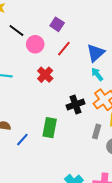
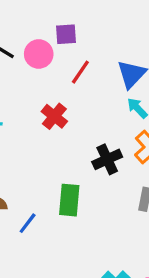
purple square: (57, 24) -> (66, 34), turned -32
pink circle: (35, 44) -> (39, 54), moved

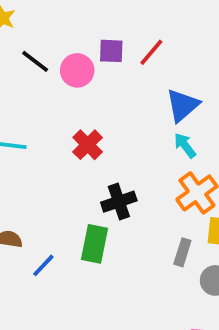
red line: (80, 72) -> (151, 52), moved
black cross: (107, 159) -> (119, 202), moved

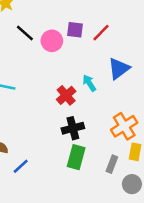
red cross: (88, 145) -> (66, 95), moved
cyan arrow: (185, 145) -> (89, 83), moved
green rectangle: (95, 244) -> (76, 157), moved

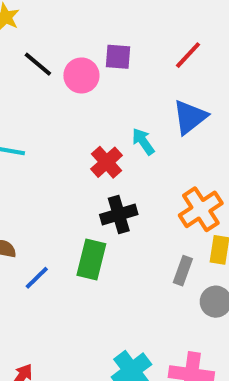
red line: (101, 33) -> (188, 55), moved
green rectangle: (76, 157) -> (91, 260), moved

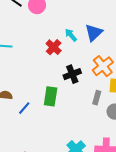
blue triangle: (190, 117) -> (94, 33), moved
black cross: (119, 215) -> (72, 74), moved

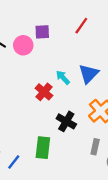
black cross: (72, 74) -> (66, 121), turned -36

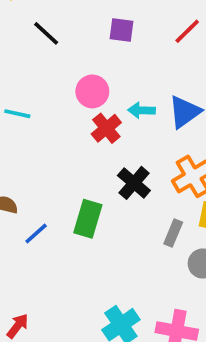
pink circle: (23, 45) -> (92, 91), moved
cyan arrow: (63, 77) -> (142, 110), turned -56

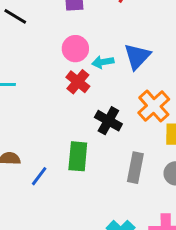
pink circle: (92, 91) -> (75, 49), moved
gray rectangle: (173, 233) -> (135, 168), moved, size x1.4

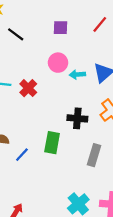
red cross: (78, 82) -> (28, 88), moved
black cross: (108, 121) -> (77, 118), turned -30

